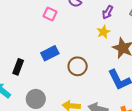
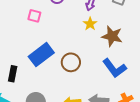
blue rectangle: (50, 53) -> (41, 55), size x1.4

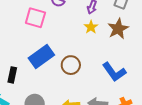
pink square: (34, 16) -> (35, 18), size x1.5
brown star: (112, 36) -> (118, 29), moved, turned 30

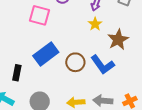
brown star: (118, 29) -> (118, 40), moved
blue L-shape: (114, 72) -> (103, 65), moved

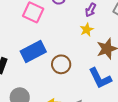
blue L-shape: (103, 65) -> (100, 78), moved

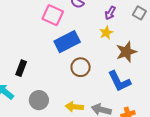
blue rectangle: (33, 52) -> (67, 42), moved

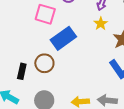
brown circle: (81, 67) -> (44, 63), moved

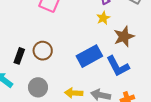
blue rectangle: (63, 38) -> (89, 56), moved

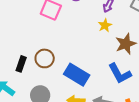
blue rectangle: (89, 56) -> (77, 75), moved, turned 60

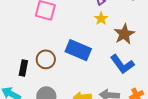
blue rectangle: (77, 75) -> (78, 50), moved

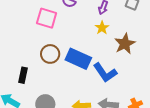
brown circle: (46, 59) -> (50, 54), moved
blue L-shape: (122, 64) -> (105, 73), moved

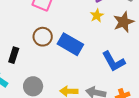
brown star: (125, 44) -> (124, 22), moved
blue L-shape: (105, 73) -> (113, 61), moved

